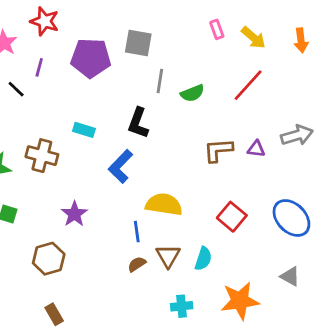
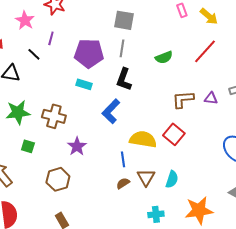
purple pentagon: (91, 58) -> (89, 53), moved
gray line: (160, 81) -> (122, 48), moved
brown cross: (42, 156) -> (54, 116), moved
red square: (232, 217) -> (174, 134), moved

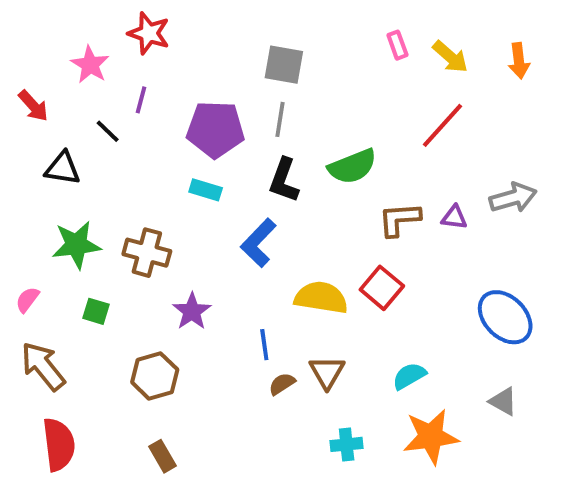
green semicircle: (164, 57) -> (352, 166), moved, size x1.4
blue line: (123, 159) -> (264, 345), moved
cyan semicircle: (172, 179) -> (409, 376), moved, turned -138

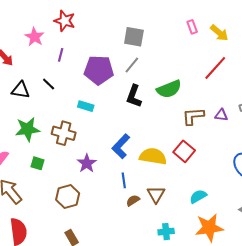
gray line: (280, 119) -> (132, 65), turned 30
black line: (108, 131) -> (49, 84), moved
cyan rectangle: (206, 190) -> (86, 106), moved
blue L-shape: (258, 243) -> (121, 146), moved

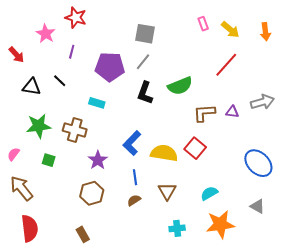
brown hexagon: (68, 196) -> (92, 193), moved
brown semicircle: (133, 200) -> (134, 200), moved

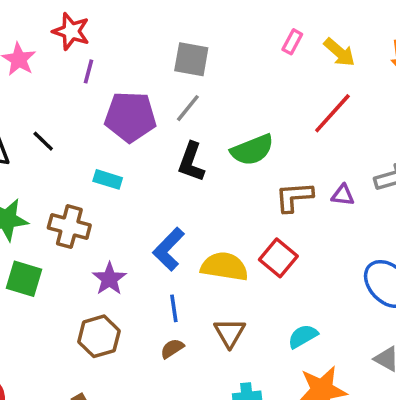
pink rectangle: (203, 24) -> (292, 42), turned 48
purple line: (72, 52) -> (88, 71), moved
green square: (49, 160) -> (24, 279), size x1.5

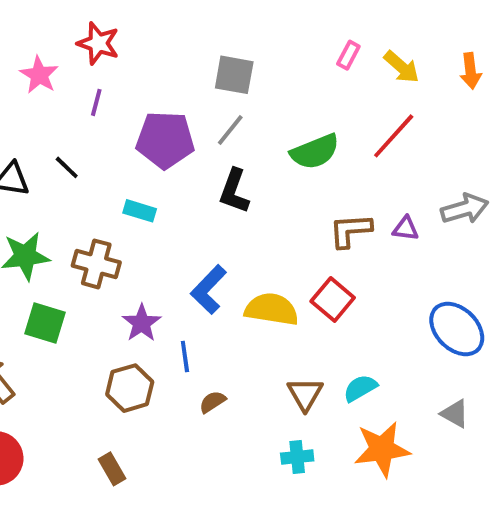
purple line: (88, 71) -> (96, 102), moved
green semicircle: (252, 150) -> (315, 152), moved
blue line: (174, 308) -> (185, 357), moved
brown triangle: (230, 333) -> (305, 394), moved

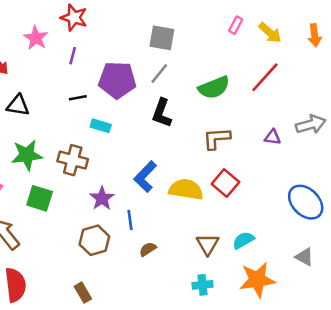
black line: (67, 167) -> (78, 98), moved, turned -54
brown L-shape: (350, 230) -> (217, 138), moved

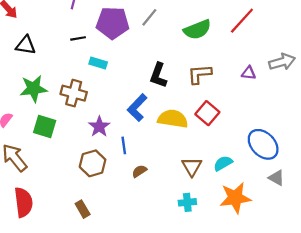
black L-shape: (162, 113) -> (158, 75), moved
blue ellipse: (306, 202) -> (263, 144), moved

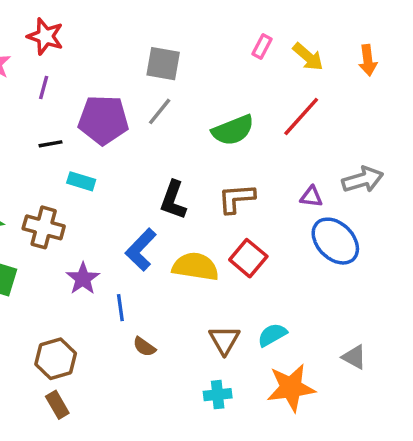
blue ellipse: (263, 144) -> (335, 241), moved
brown hexagon: (93, 163) -> (56, 359), moved
brown semicircle: (139, 171) -> (144, 347), turned -112

